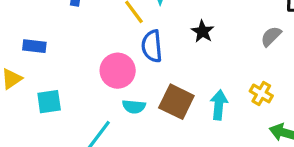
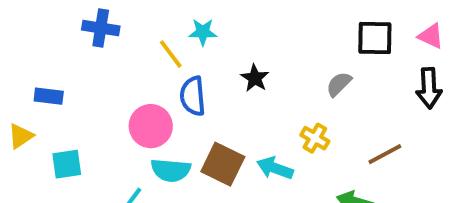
yellow cross: (261, 93) -> (315, 138), moved
cyan arrow: (219, 105) -> (275, 168), turned -76
cyan semicircle: (134, 107) -> (171, 170), size x1.4

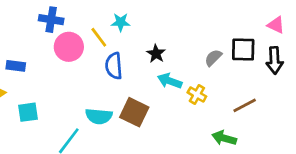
black square: (375, 38) -> (243, 50), moved
pink circle: (151, 126) -> (69, 47), moved
cyan arrow: (275, 168) -> (170, 81), moved

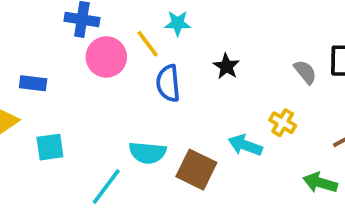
gray semicircle: (213, 58) -> (305, 72), turned 96
cyan arrow: (170, 81) -> (245, 145), moved
brown square: (134, 112) -> (196, 170), moved

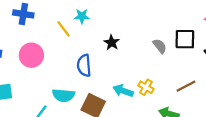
pink circle: (106, 57) -> (31, 55), moved
blue semicircle: (168, 83) -> (84, 65), moved
yellow cross: (283, 123) -> (146, 87), moved

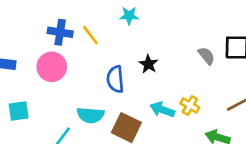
blue cross: (23, 14) -> (60, 32), moved
cyan star: (82, 16) -> (129, 16), moved
black star: (112, 43) -> (148, 64), moved

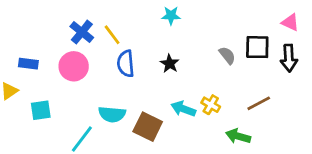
cyan star: (129, 16) -> (171, 16), moved
blue cross: (60, 32) -> (82, 32), turned 30
blue semicircle: (115, 79) -> (126, 64), moved

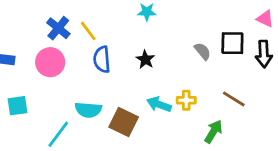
brown line: (259, 103) -> (234, 99), turned 60
yellow cross: (211, 105) -> (186, 100), turned -30
green arrow: (238, 136) -> (213, 132), turned 105

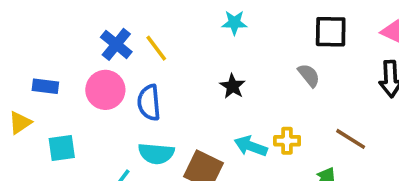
black square: (232, 43) -> (331, 32), moved
blue semicircle: (102, 59) -> (149, 103), moved

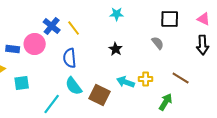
pink circle: (105, 90) -> (35, 44), moved
cyan semicircle: (156, 153) -> (74, 86), turned 48

